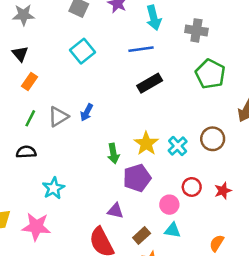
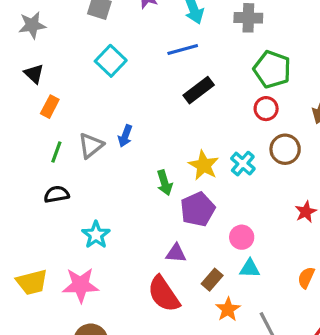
red circle: (192, 187) -> (266, 109), moved

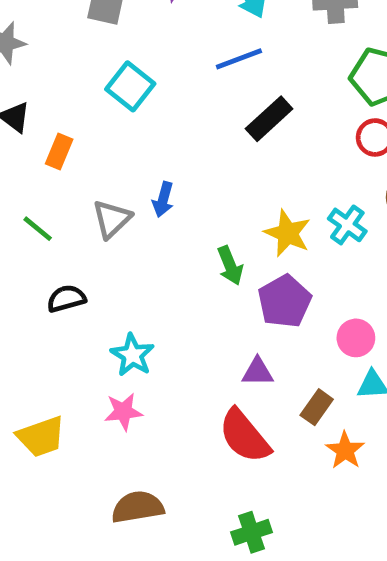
orange rectangle: (50, 107) -> (59, 151), moved
green line: (56, 152) -> (38, 229), moved, turned -65
pink star: (81, 285) -> (123, 412), moved, size x0.7

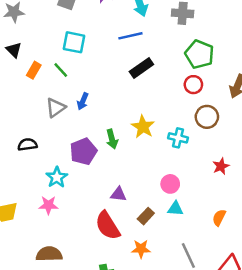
cyan square: (130, 86) -> (74, 42), turned -35
cyan cross: (347, 225) -> (178, 138), moved, turned -30
green line: (38, 229) -> (61, 70), moved
purple pentagon: (285, 301) -> (83, 151), moved
orange star: (345, 450) -> (141, 249), moved, turned 30

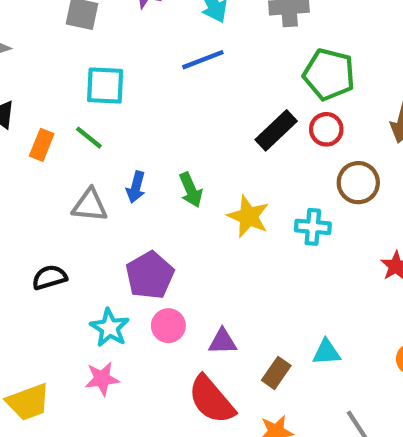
black rectangle: (141, 68) -> (276, 130), moved
gray triangle: (56, 108) -> (90, 205), turned 50
green arrow: (112, 139) -> (191, 190), moved
pink circle: (170, 184) -> (168, 326), moved

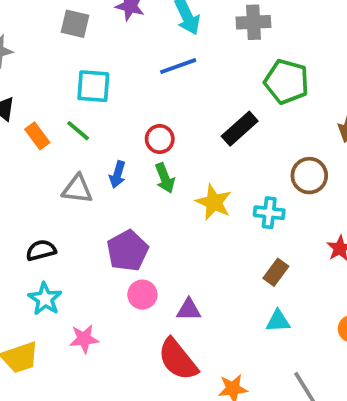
red circle: (326, 129) -> (160, 139), moved
orange rectangle: (42, 145) -> (37, 136), turned -60
cyan star: (110, 328) -> (45, 299), moved
brown rectangle: (276, 373) -> (276, 272), moved

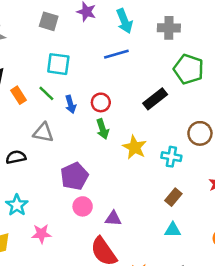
blue arrow: (117, 174) -> (71, 104), moved, turned -36
black semicircle: (41, 250) -> (16, 157), moved

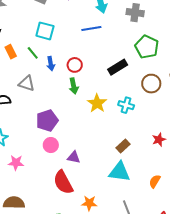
brown circle: (200, 133) -> (151, 84), moved
cyan cross: (171, 157) -> (126, 105), moved
cyan triangle: (173, 230) -> (119, 172), size x1.6

